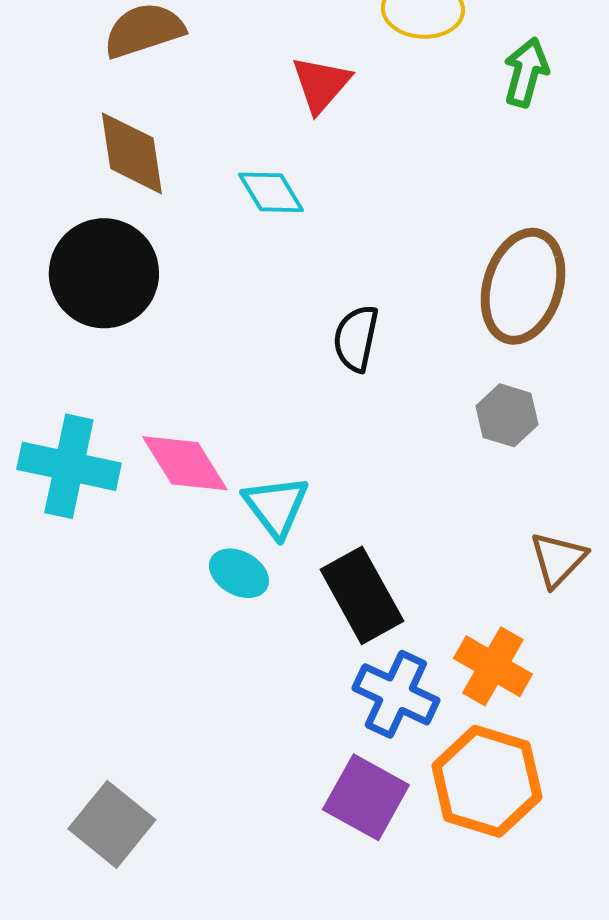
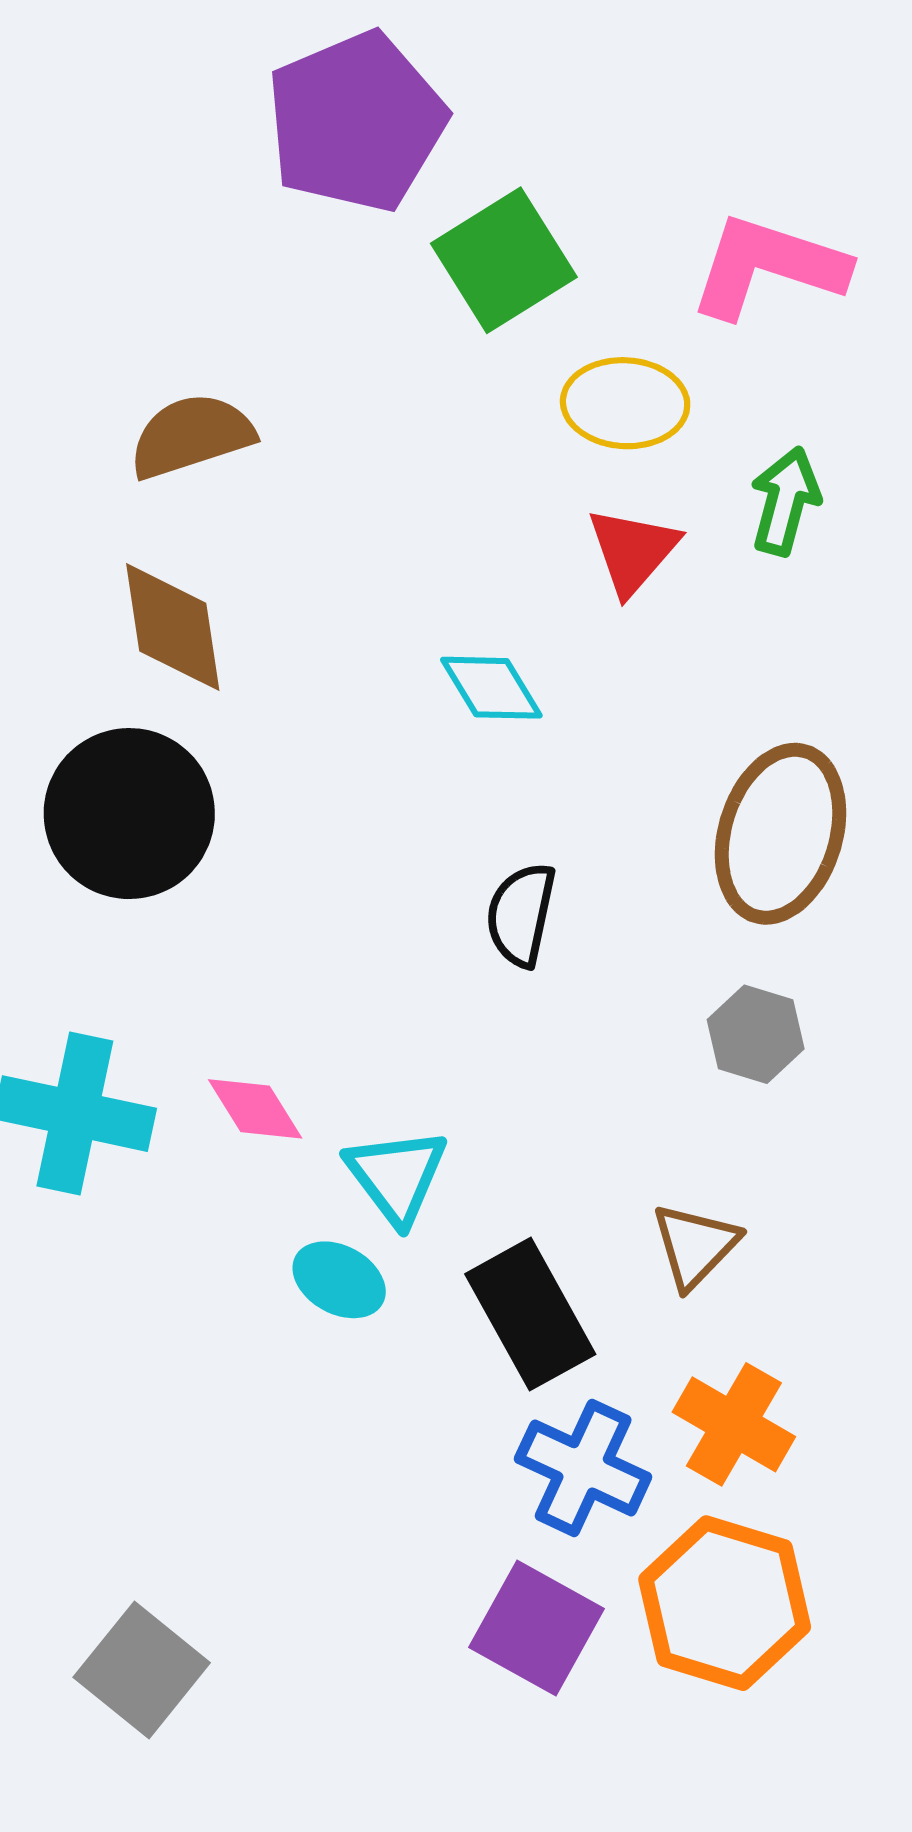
red triangle: (321, 84) -> (633, 551), moved
cyan diamond: (271, 192) -> (491, 688), moved
pink diamond: (185, 463) -> (255, 1109), size x0.7
brown triangle: (558, 559) -> (695, 1246), moved

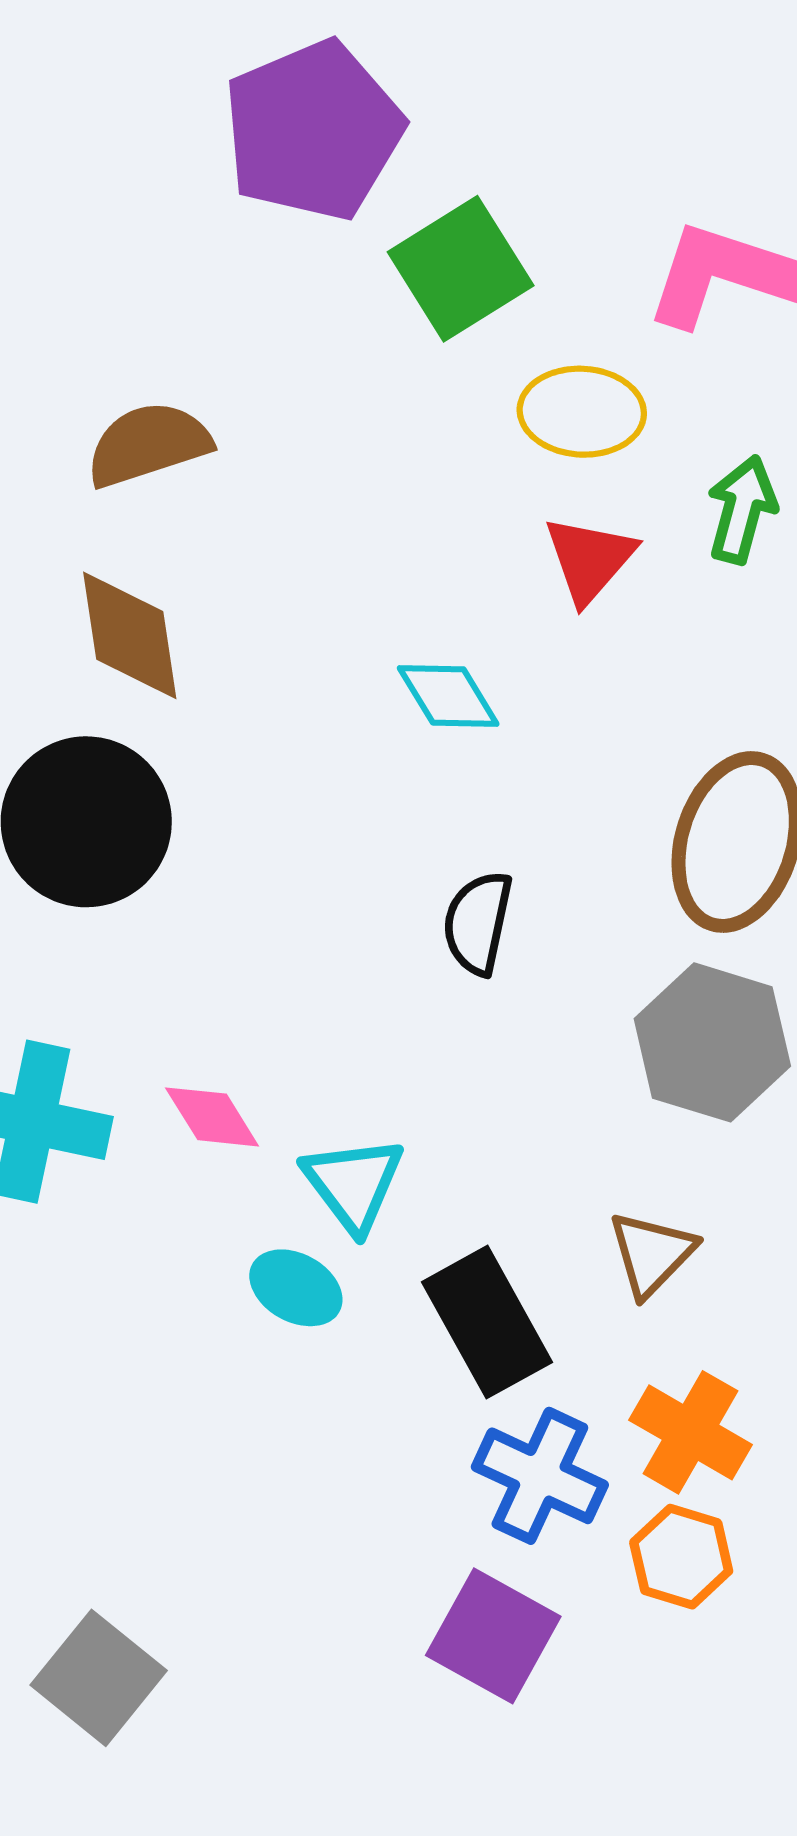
gray hexagon: (756, 1034) -> (712, 1042), size x1.6
orange hexagon: (725, 1603) -> (681, 1557), moved, size x0.6

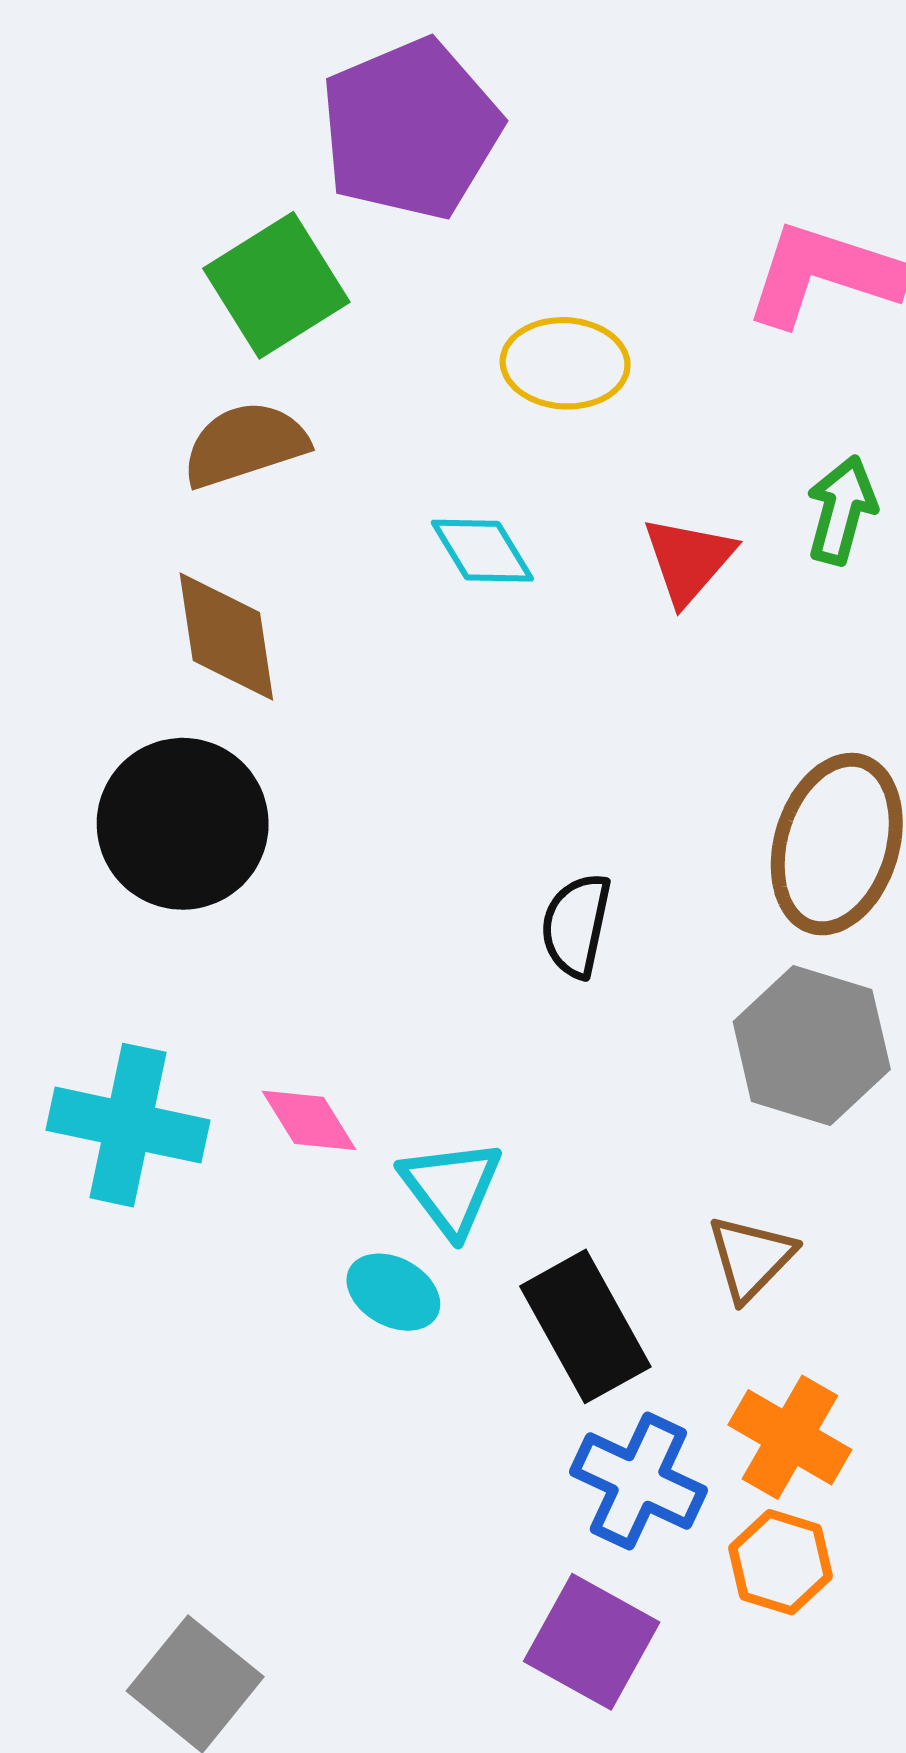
green square: (461, 269) -> (276, 285), moved
yellow ellipse: (582, 412) -> (565, 363), moved
cyan diamond: (448, 696) -> (482, 551), moved

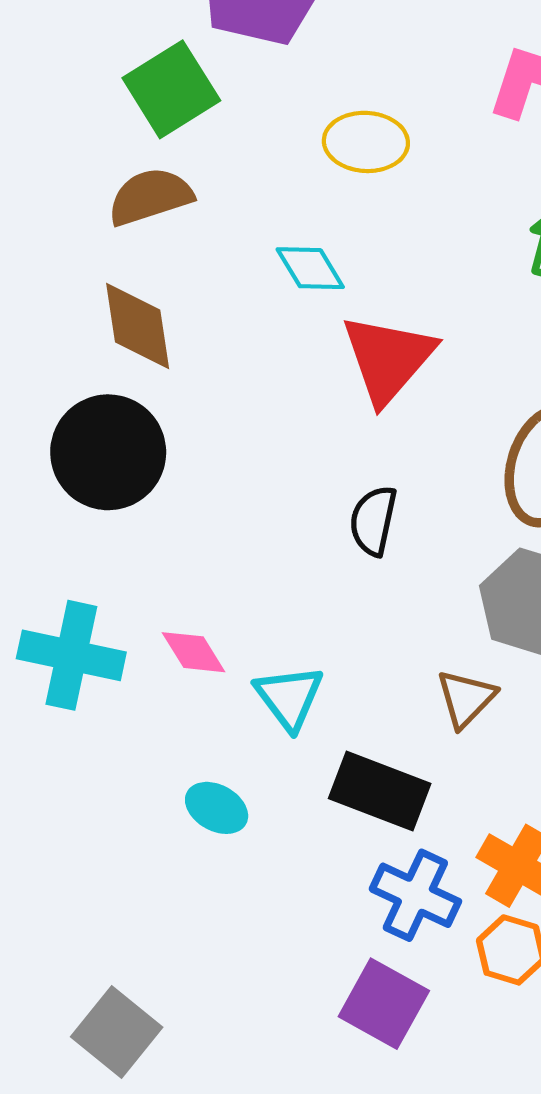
red triangle: (688, 560) -> (388, 359), moved, size x1.5
brown triangle: (751, 1258) -> (466, 698), moved
cyan ellipse: (393, 1292) -> (217, 808), moved
black rectangle: (585, 1326) -> (380, 791), turned -40

